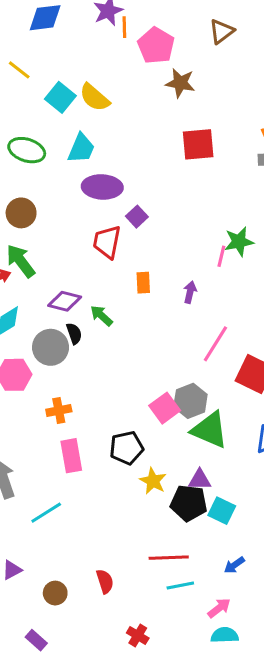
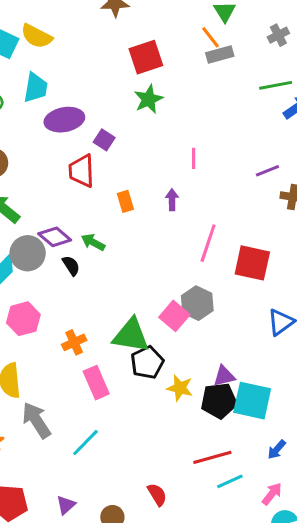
green star: (239, 242) -> (149, 99), moved
purple diamond: (65, 301) -> (55, 237), turned 40
gray circle: (51, 347) -> (28, 253), moved
green triangle: (210, 430) -> (131, 335), moved
cyan square: (222, 511) -> (252, 401), size x1.5

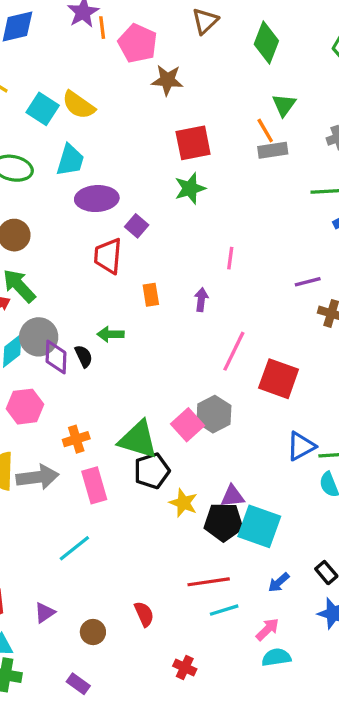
purple diamond: (55, 237) -> (56, 357), moved, turned 44
green arrow: (93, 242) -> (110, 334), turned -35
gray arrow: (36, 420) -> (38, 477), moved, turned 108

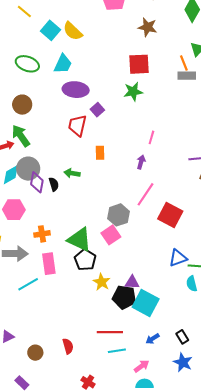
brown star: (167, 80) -> (148, 27), moved
purple arrow: (201, 300) -> (141, 162), moved
gray hexagon: (214, 414) -> (118, 215), moved
black pentagon: (152, 471) -> (85, 260), turned -30
cyan line: (74, 548) -> (28, 284), moved

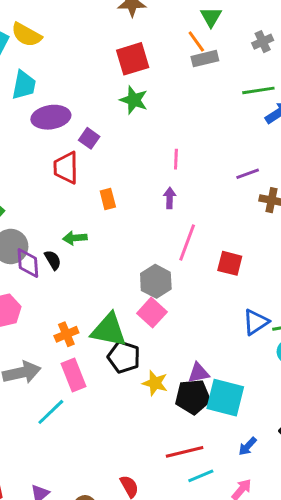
green star: (133, 92) -> (134, 100), turned -30
red square: (170, 215) -> (230, 263), size x0.7
orange cross: (42, 234) -> (66, 334), moved

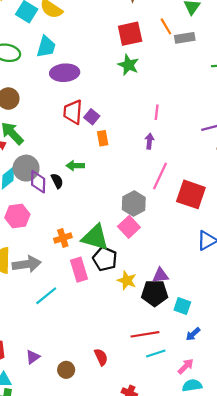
orange line: (196, 41) -> (166, 26), moved
purple square: (89, 138) -> (92, 117), moved
red square: (230, 263) -> (191, 194), size x1.5
pink rectangle: (73, 375) -> (79, 270), moved
cyan square: (225, 398) -> (182, 306), moved, size x0.6

